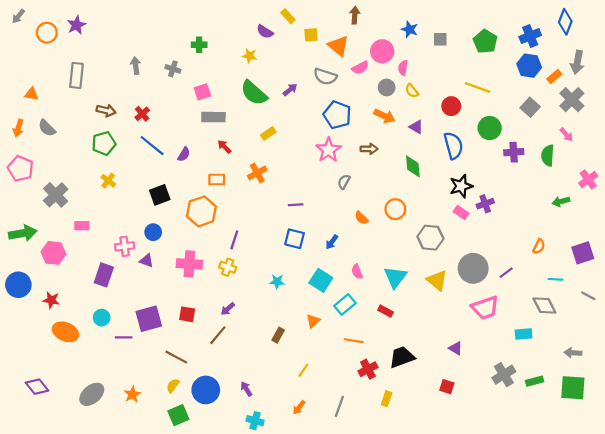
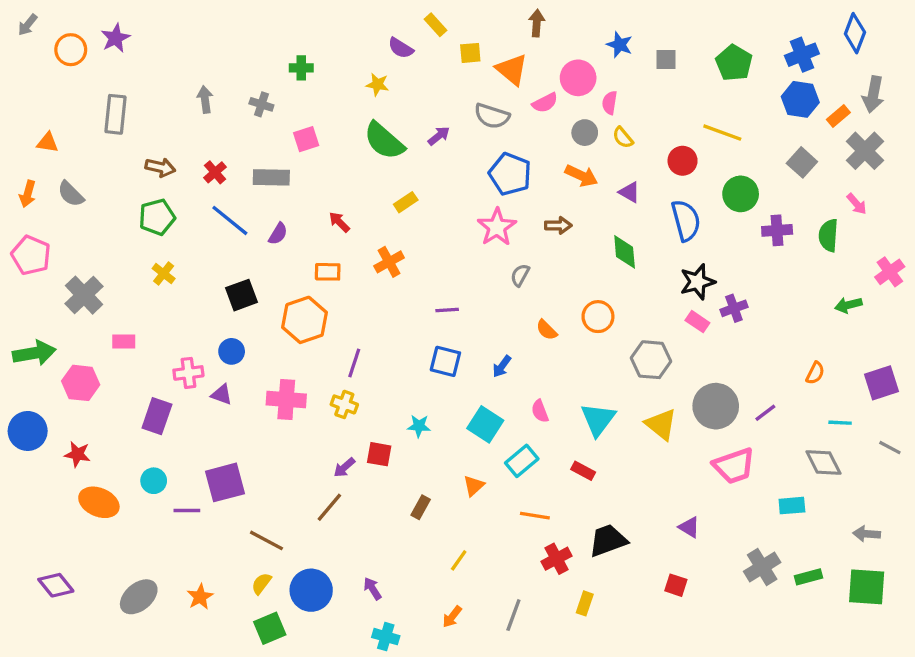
gray rectangle: (213, 117) -> (271, 177), moved
red square: (187, 314) -> (379, 454), moved

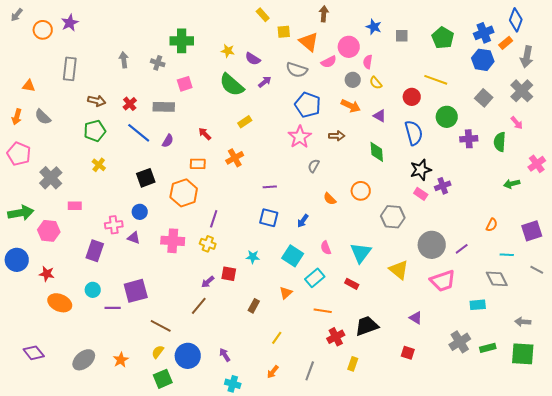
purple semicircle: (401, 48) -> (253, 59), moved
green cross: (301, 68) -> (182, 41), size x1.6
orange rectangle: (838, 116) -> (506, 43), moved
yellow triangle: (661, 424) -> (399, 270), moved

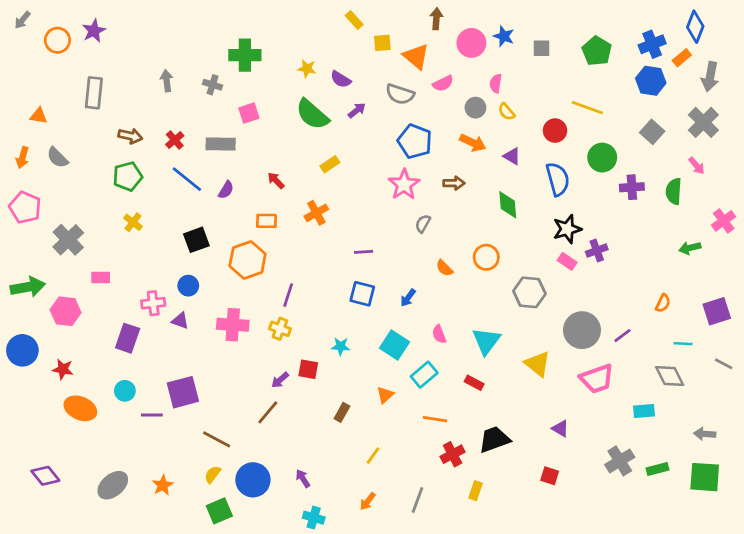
pink circle: (349, 47) -> (471, 43), moved

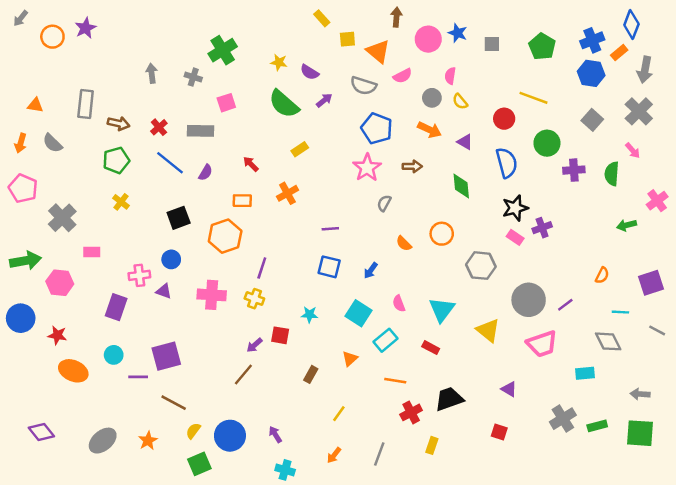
green cross: (245, 55) -> (223, 50), turned -32
gray rectangle: (94, 93) -> (86, 104), moved
brown line: (217, 439) -> (174, 403), moved

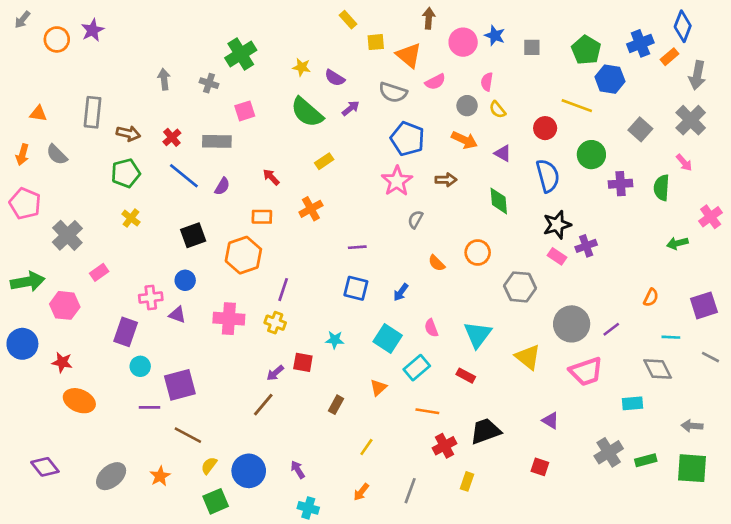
blue hexagon: (591, 73) -> (610, 79), moved
pink rectangle: (92, 252) -> (99, 272), turned -35
cyan circle: (114, 355) -> (140, 366), moved

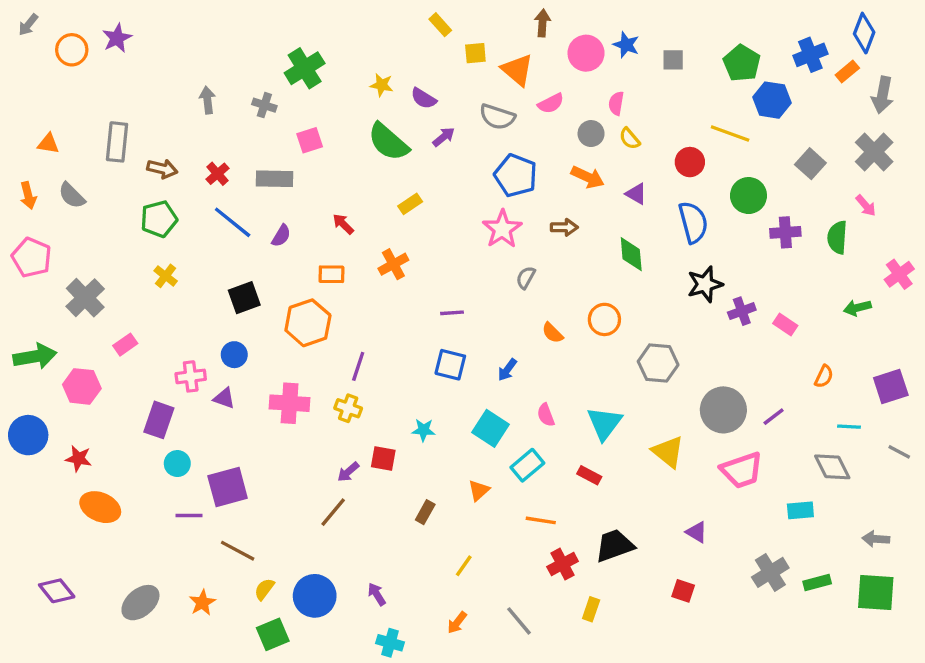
orange arrow: (22, 155) -> (28, 196), turned -30
pink rectangle: (557, 256) -> (785, 324), moved
gray line: (410, 491) -> (519, 621), turned -60

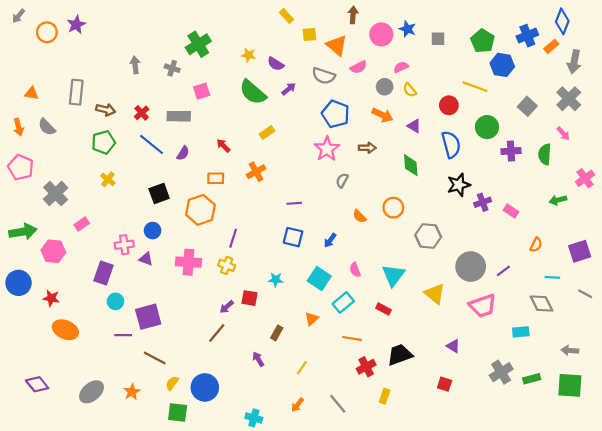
pink semicircle: (616, 103) -> (401, 67), turned 56
purple arrow: (377, 594) -> (258, 359), moved
green square: (273, 634) -> (178, 413), turned 30

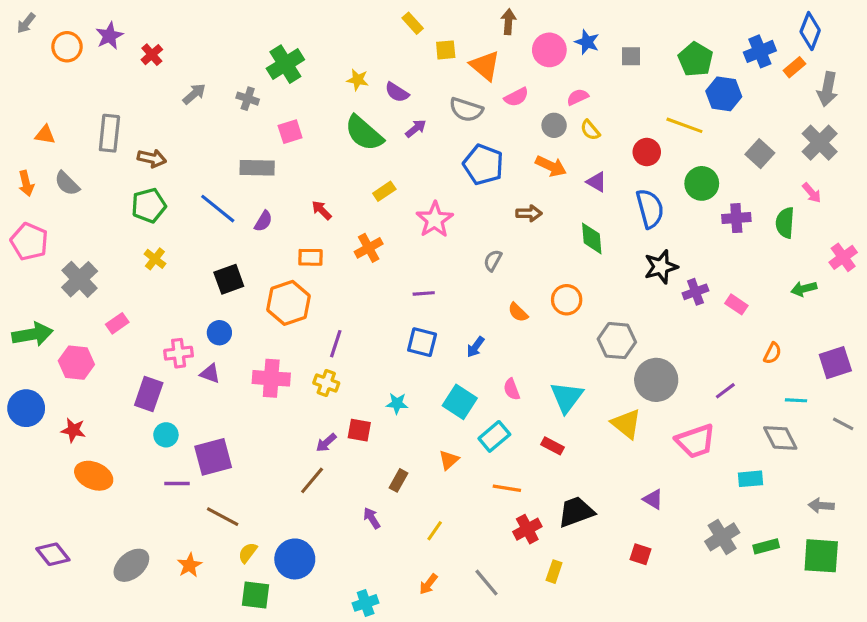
gray arrow: (135, 65) -> (194, 94), turned 56
red cross: (142, 113) -> (152, 55), moved
pink star: (327, 149) -> (435, 220), moved
gray circle: (471, 267) -> (656, 380), moved
cyan cross: (254, 418) -> (366, 603), turned -35

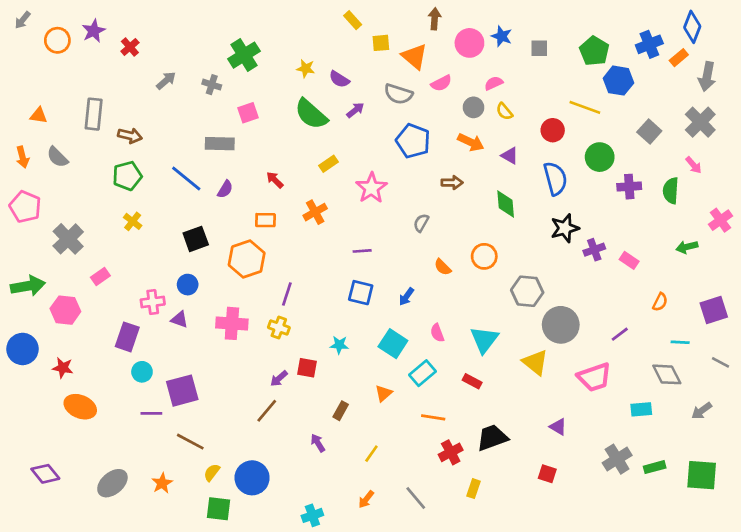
gray arrow: (821, 506) -> (702, 411), moved, turned -40

